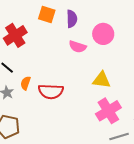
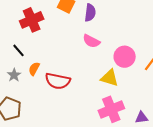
pink circle: (103, 34) -> (125, 57), moved

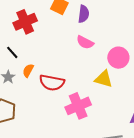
pink cross: (111, 109) -> (78, 106), moved

